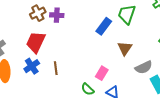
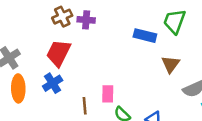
blue rectangle: (104, 26) -> (145, 36), turned 66
brown line: (56, 68) -> (85, 106), moved
pink rectangle: (102, 73) -> (108, 94), moved, turned -32

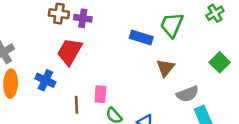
brown cross: (62, 17) -> (59, 14), turned 30
red trapezoid: (59, 53) -> (70, 52), moved
blue cross: (53, 83) -> (45, 80), turned -36

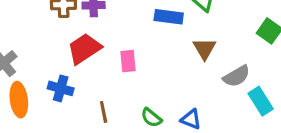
red trapezoid: (70, 52) -> (84, 49), turned 36
pink rectangle: (100, 94) -> (128, 61), moved

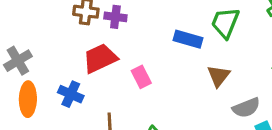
pink rectangle: (128, 61) -> (141, 77), turned -30

